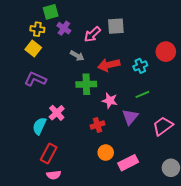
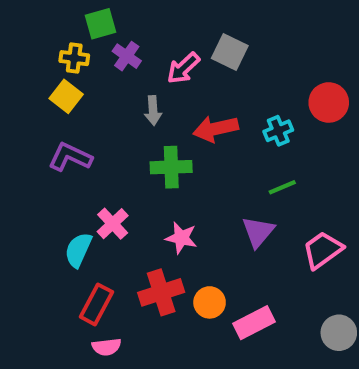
gray square: (116, 26) -> (230, 52), turned 30
gray arrow: (77, 56) -> (153, 111), turned 56
pink star: (110, 101) -> (181, 238), moved
red cross: (98, 125) -> (161, 292), moved, size x1.5

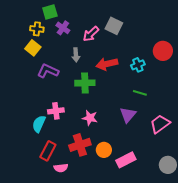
purple L-shape: (70, 157) -> (48, 71), moved
green line: (282, 187) -> (140, 93), turned 40
pink cross: (113, 224) -> (56, 111), turned 35
pink semicircle: (107, 347) -> (61, 168), moved

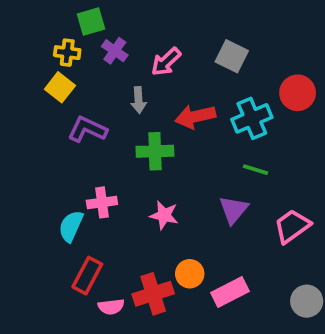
gray square: (114, 26) -> (232, 56), moved
cyan cross: (138, 65) -> (252, 118), size x1.5
red cross: (80, 145) -> (153, 294), moved

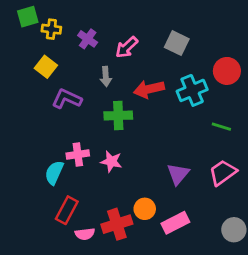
green square: (91, 21) -> (28, 17), moved
yellow cross: (67, 53) -> (51, 29), moved
green line: (255, 170) -> (221, 127), moved
purple triangle: (234, 210) -> (178, 174), moved
pink star: (164, 215) -> (111, 161), moved

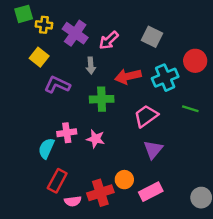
purple cross: (88, 39) -> (75, 33), size x1.5
pink trapezoid: (223, 173) -> (146, 116), moved

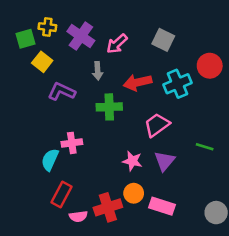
green square: (24, 14) -> (25, 39), moved
green line: (190, 109) -> (205, 147), moved
pink star: (96, 139) -> (132, 161), moved
pink rectangle: (151, 192) -> (162, 206), turned 45

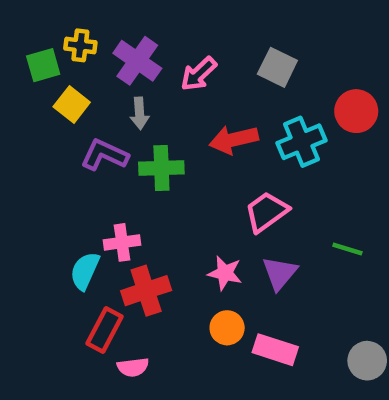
gray arrow: (98, 71) -> (140, 113), moved
green cross: (109, 107) -> (161, 168), moved
red cross: (108, 207) -> (146, 291), moved

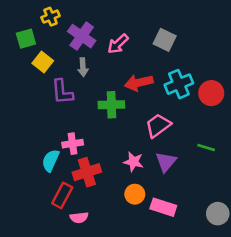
yellow cross: (80, 45) -> (51, 17), moved, turned -30
red circle: (356, 111) -> (211, 93), moved
purple L-shape: (104, 155) -> (62, 92), turned -120
green cross: (161, 168) -> (111, 105), moved

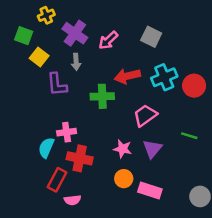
green square: (26, 39) -> (24, 36), turned 36
red cross: (87, 172) -> (80, 158), turned 30

